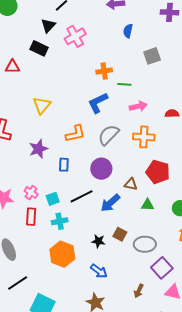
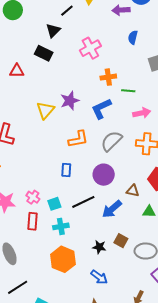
pink cross: (75, 36) -> (90, 48), moved
purple star: (38, 149) -> (70, 101), moved

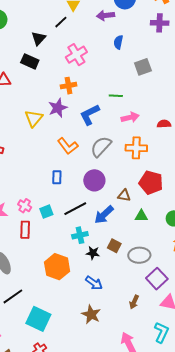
black line: (67, 11) -> (61, 22), moved
orange cross: (108, 77) -> (69, 86), moved
orange L-shape: (78, 139) -> (68, 146), turned 65
cyan cross: (61, 226) -> (80, 235), moved

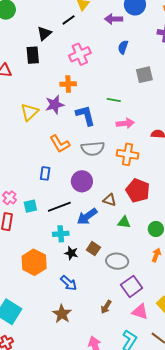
black rectangle: (30, 61) -> (33, 55), turned 54
blue L-shape: (90, 115) -> (85, 115), turned 95
gray semicircle: (101, 147) -> (93, 149), turned -145

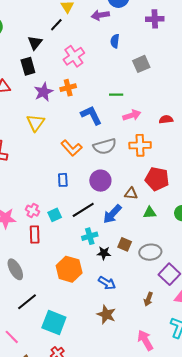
purple star: (55, 105) -> (44, 92), moved

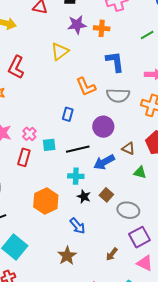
green line: (116, 95) -> (147, 35), moved, turned -48

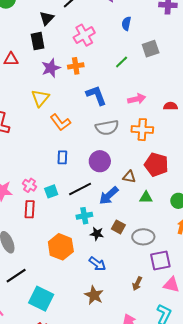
orange L-shape: (86, 87) -> (60, 122), moved
purple square: (140, 237) -> (160, 261), turned 30

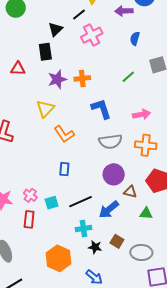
pink cross: (84, 35) -> (92, 35), moved
purple circle: (100, 161) -> (114, 174), moved

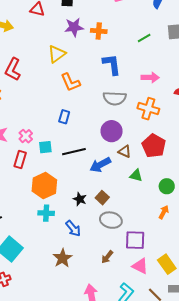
cyan cross: (83, 228) -> (46, 213), moved
gray ellipse: (141, 252) -> (111, 220), moved
orange hexagon: (58, 258) -> (44, 186), moved

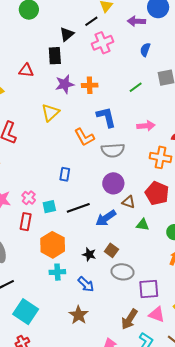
orange L-shape: (70, 82) -> (84, 137), moved
orange cross: (148, 109) -> (161, 157), moved
brown arrow: (107, 257) -> (129, 319), moved, size x1.5

